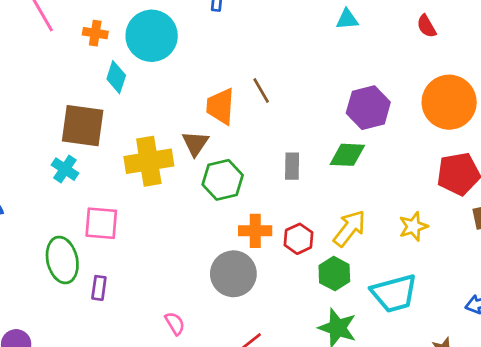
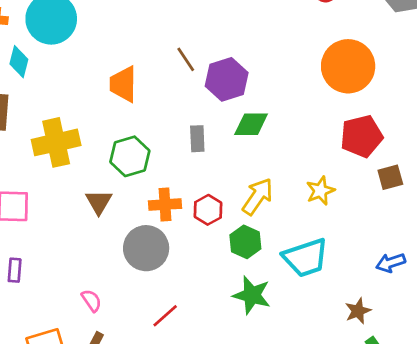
brown line: (261, 90) -> (186, 59), moved
purple hexagon: (368, 108) -> (227, 79), moved
brown triangle: (195, 143) -> (99, 202), moved

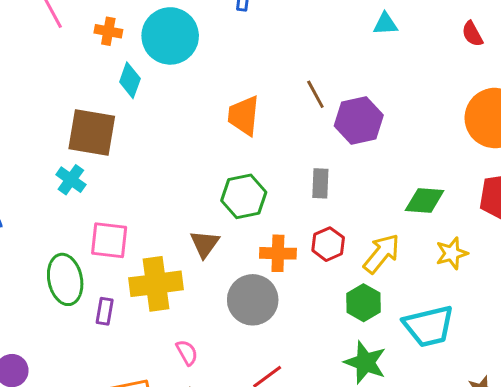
green diamond: (251, 124) -> (425, 201), moved
yellow cross: (56, 142) -> (156, 284), moved
red hexagon: (208, 210) -> (328, 244), moved

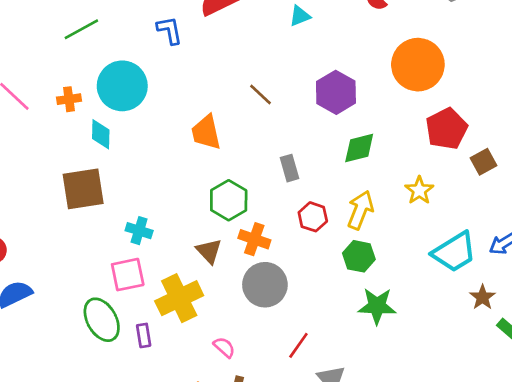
purple hexagon: (359, 121) -> (336, 92), moved
cyan cross: (71, 180) -> (139, 231), moved
green diamond: (425, 201) -> (359, 148), moved
orange cross: (278, 253) -> (254, 239), moved, turned 36
cyan trapezoid: (429, 326) -> (454, 252), moved

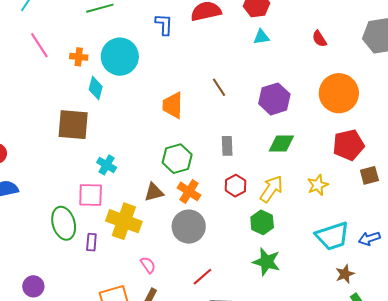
brown triangle: (209, 251) -> (154, 192), turned 45
yellow cross: (179, 298) -> (124, 221), turned 32

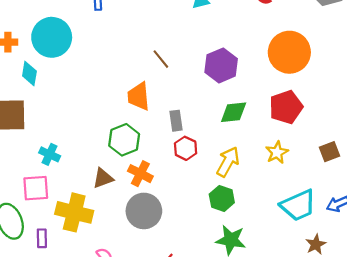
orange trapezoid: (173, 105) -> (139, 96), moved
red pentagon: (348, 145) -> (286, 107), moved
brown square: (369, 175) -> (329, 152), moved
red hexagon: (235, 186) -> (186, 148), moved

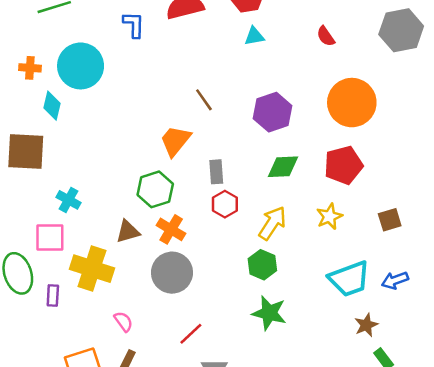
orange trapezoid: (139, 96) -> (175, 141), turned 40

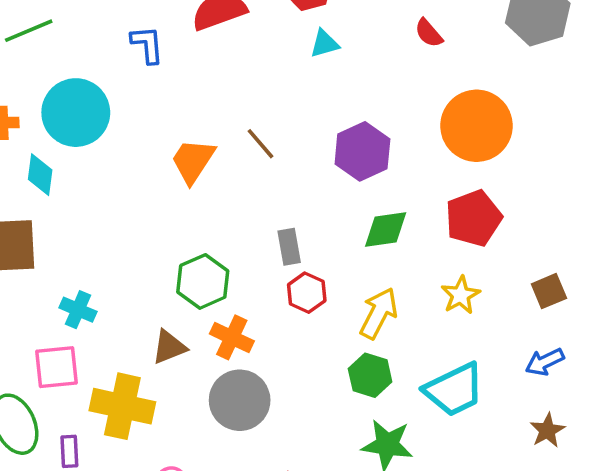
orange trapezoid: (175, 141) -> (193, 161), moved
cyan trapezoid: (349, 279) -> (454, 390), moved
blue arrow: (395, 280) -> (545, 362), moved
brown star: (366, 325) -> (547, 430), moved

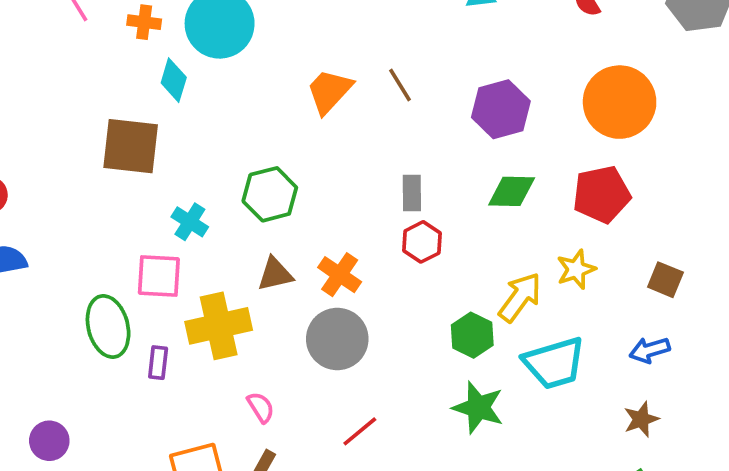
green hexagon: (203, 281) -> (270, 194), moved
brown square: (549, 291) -> (665, 280), turned 36
yellow arrow: (379, 313) -> (520, 297), moved
yellow cross: (122, 406) -> (219, 326), turned -34

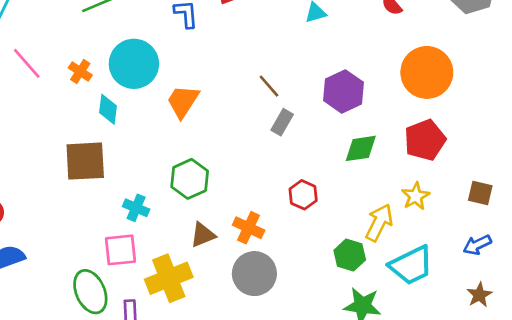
orange cross: (144, 22) -> (80, 72), turned 35
orange trapezoid: (329, 91) -> (183, 101), moved
gray rectangle: (412, 193) -> (282, 122), moved, turned 40

